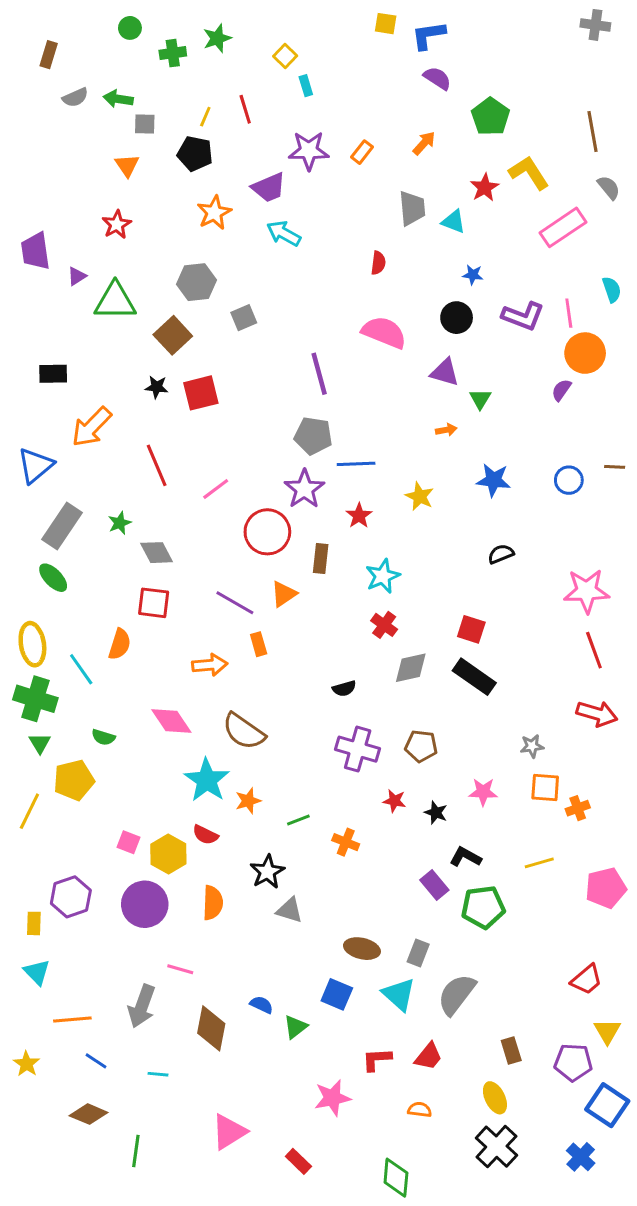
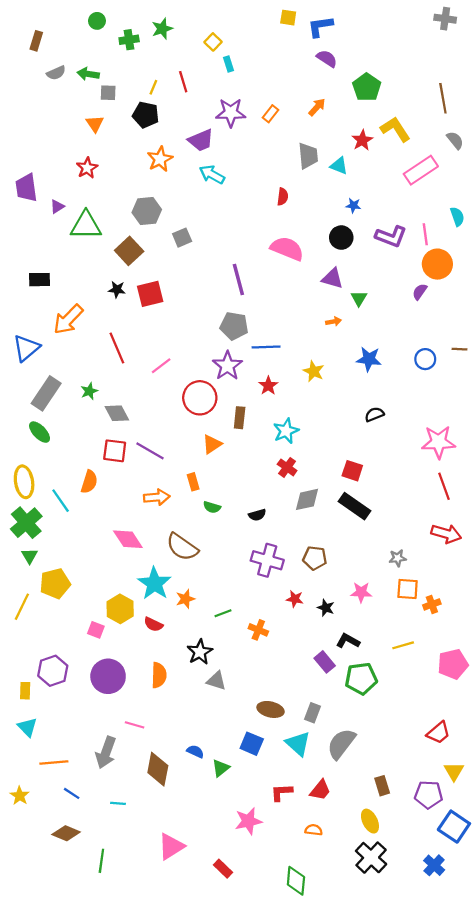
purple line: (235, 603) -> (150, 451), moved
green cross: (35, 699) -> (26, 523), turned 32
green semicircle: (103, 737) -> (212, 507), moved
yellow hexagon: (168, 854) -> (120, 609), moved

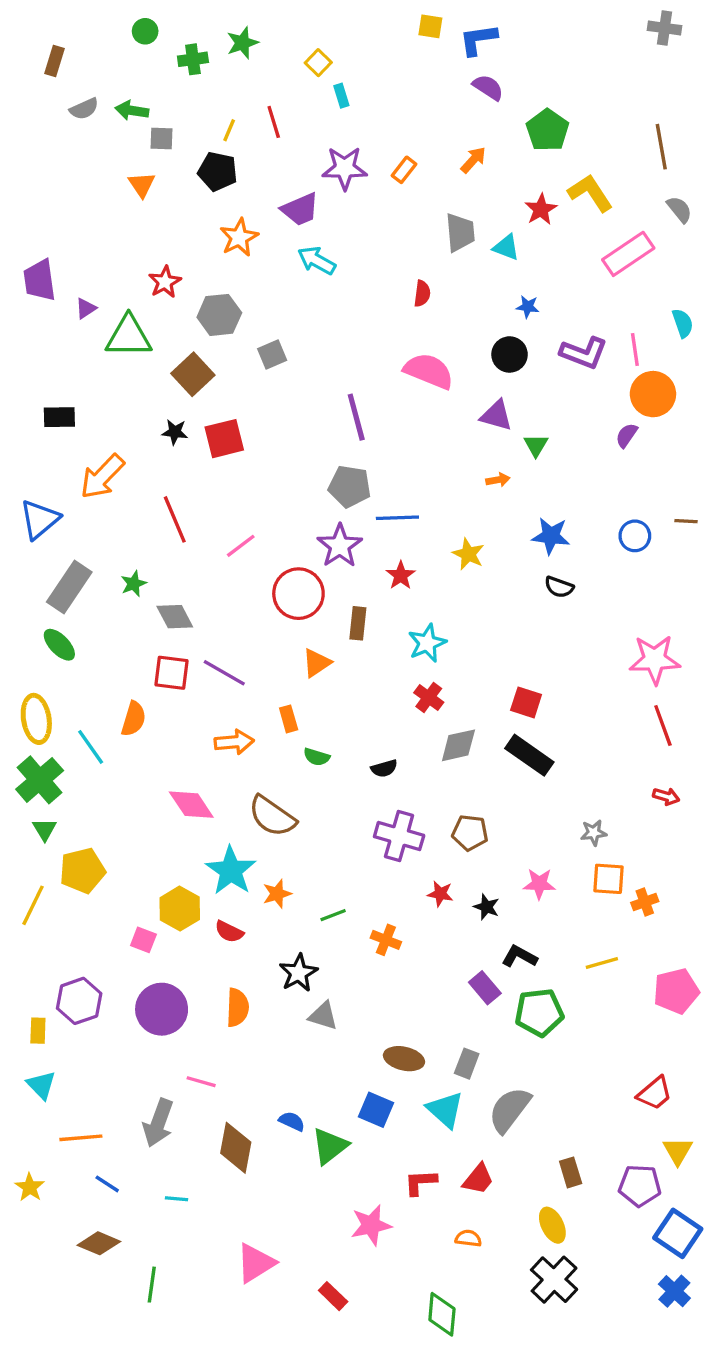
red star: (87, 168) -> (165, 282), moved
black semicircle: (374, 414) -> (559, 587), moved, turned -138
red arrow: (446, 534) -> (666, 796), size x0.6
green triangle: (221, 768) -> (330, 1146), size x1.4
blue cross: (434, 865) -> (674, 1291), moved

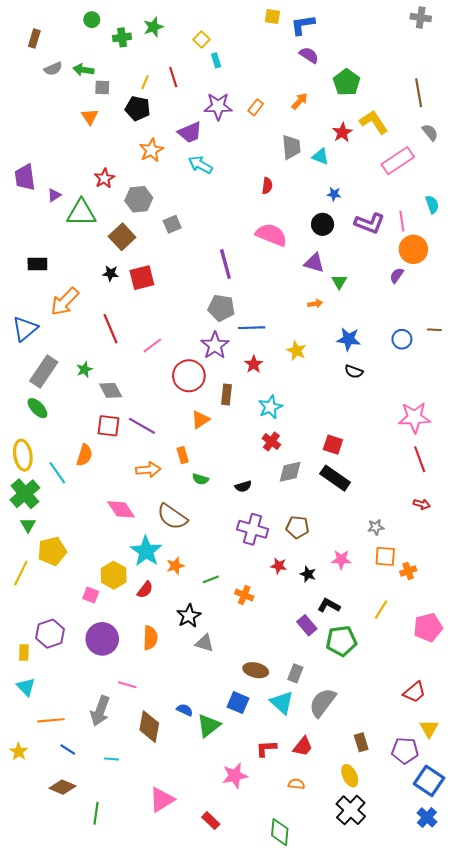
red semicircle: (229, 932) -> (145, 590), turned -78
yellow line: (602, 963) -> (381, 610), turned -42

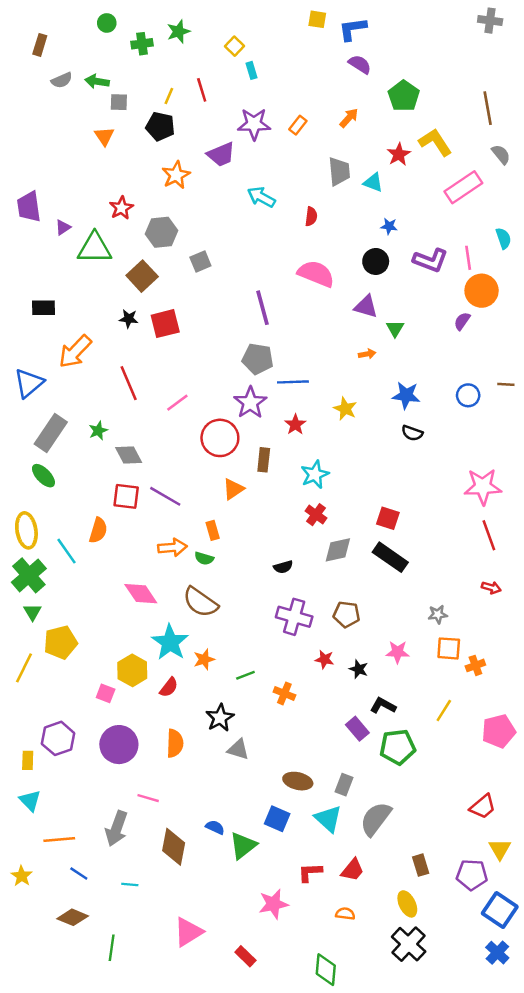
cyan arrow: (200, 165) -> (261, 197), moved
green semicircle: (200, 479) -> (204, 558), moved

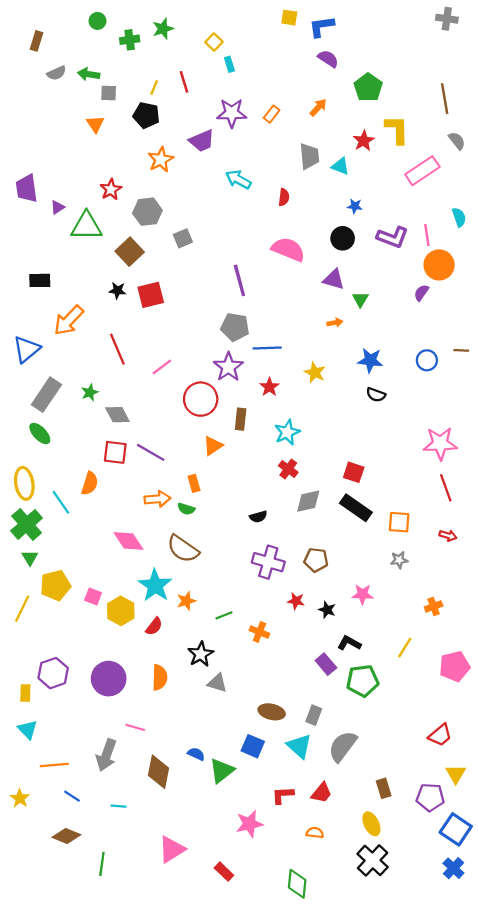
yellow L-shape: (435, 142) -> (397, 130), turned 32
orange square: (449, 648) -> (399, 522), moved
pink square: (106, 693) -> (93, 597), moved

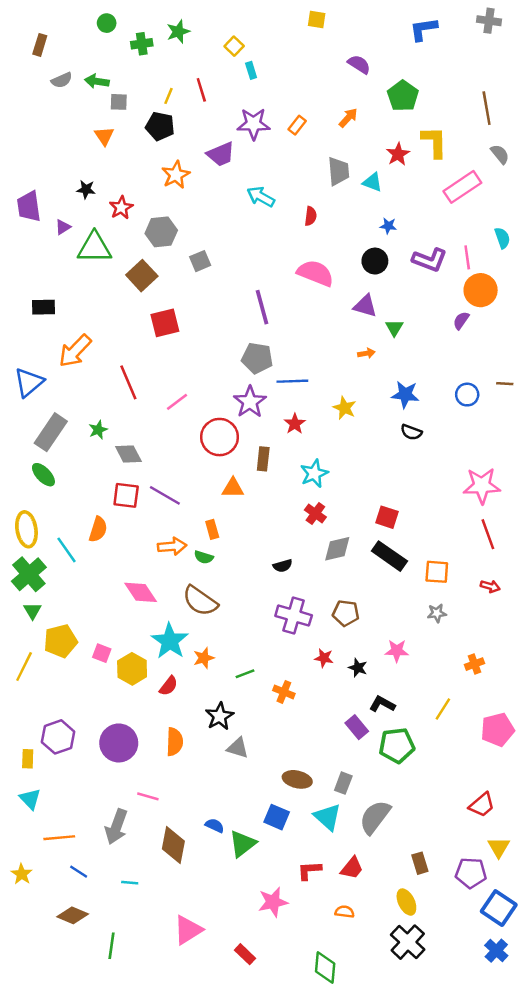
blue L-shape: (322, 26) -> (423, 29), moved
black star: (117, 290) -> (86, 189), moved
orange triangle: (213, 446) -> (233, 488), turned 35

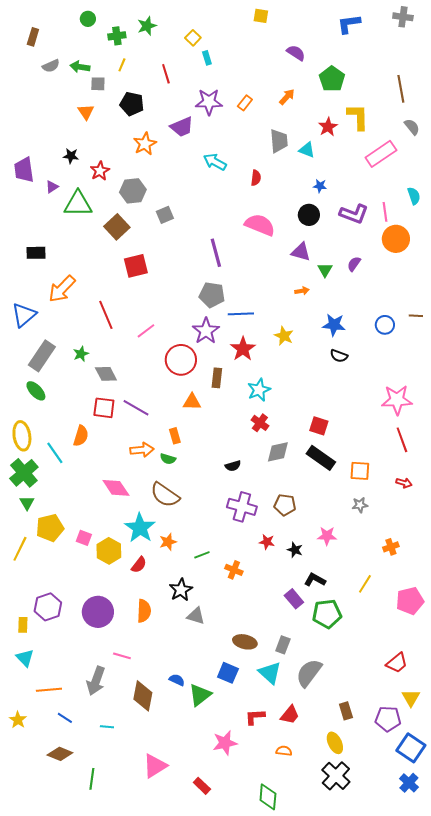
yellow line: (169, 96) -> (122, 65), moved
purple semicircle: (461, 321) -> (354, 264), moved
red star: (295, 424) -> (243, 349), size x1.4

